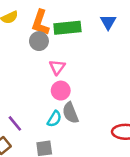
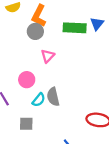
green rectangle: (67, 28) -> (75, 28), moved
pink circle: (61, 91) -> (27, 80), moved

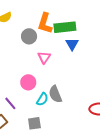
orange L-shape: (39, 16) -> (45, 23), moved
blue triangle: (97, 24) -> (72, 44), moved

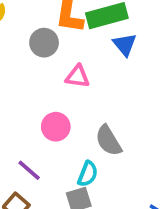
pink triangle: (44, 57) -> (78, 76), turned -48
cyan semicircle: (42, 99) -> (88, 174), moved

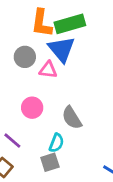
gray circle: (44, 43) -> (25, 57), moved
blue triangle: (125, 45) -> (62, 49), moved, size x1.5

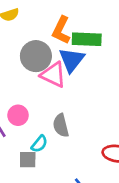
gray circle: (25, 57) -> (36, 56), size x1.5
pink triangle: (48, 70) -> (53, 75), size x1.5
pink circle: (32, 108) -> (18, 115), moved

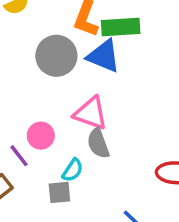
blue triangle: (72, 60) -> (104, 56), turned -40
pink triangle: (53, 75) -> (91, 113), moved

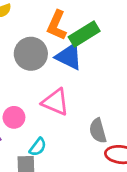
green rectangle: (121, 27) -> (84, 34), turned -32
gray semicircle: (98, 143) -> (98, 131), moved

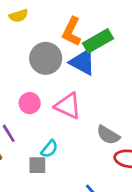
pink circle: (14, 117) -> (30, 103), moved
gray semicircle: (98, 131) -> (108, 135), turned -45

